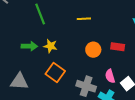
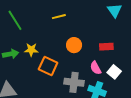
red rectangle: (118, 47) -> (106, 47), moved
orange square: (55, 72) -> (48, 66), moved

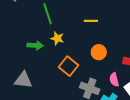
yellow star: (31, 50) -> (57, 38), moved

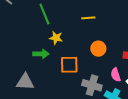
green arrow: (35, 45) -> (41, 54), moved
orange square: (69, 66) -> (69, 65), turned -36

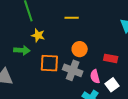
gray cross: (92, 85) -> (73, 70), moved

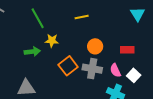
green arrow: (22, 50) -> (32, 52), moved
orange square: (49, 63) -> (68, 66), turned -30

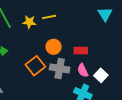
yellow star: (52, 41) -> (29, 22), moved
orange circle: (95, 46) -> (54, 47), moved
red rectangle: (127, 50) -> (81, 50), moved

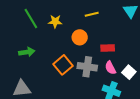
yellow line: (49, 17) -> (92, 14), moved
orange circle: (54, 47) -> (80, 37), moved

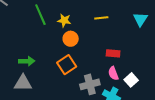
orange circle: (80, 37) -> (71, 39), moved
green arrow: (27, 52) -> (27, 61), moved
gray cross: (87, 67) -> (90, 84), moved, turned -30

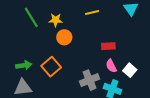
orange square: (67, 65) -> (51, 67), moved

